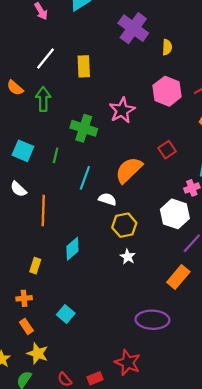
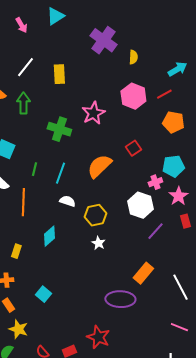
green line: (56, 155) -> (34, 169), moved
white semicircle: (107, 199) -> (67, 201), moved
orange rectangle: (178, 277) -> (143, 273), moved

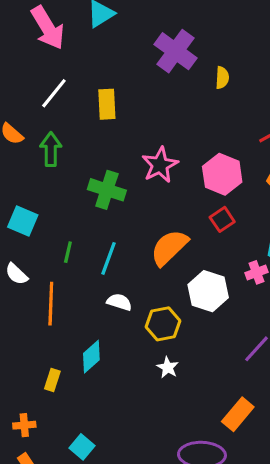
pink arrow: (21, 25) -> (48, 28), size x1.8
pink hexagon: (133, 96) -> (222, 174), moved
white hexagon: (140, 205) -> (208, 291), moved
yellow rectangle: (16, 251) -> (52, 380), moved

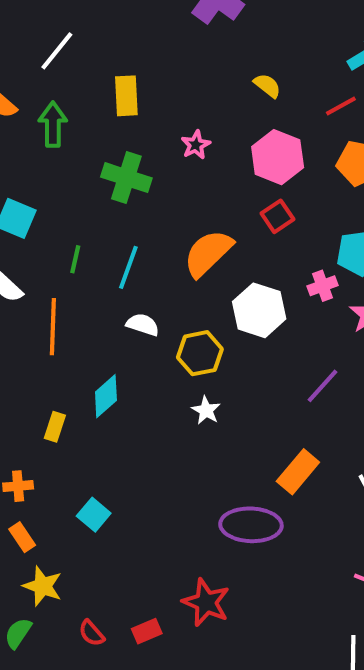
yellow semicircle: (222, 78) -> (267, 86), moved, turned -55
yellow rectangle: (107, 104) -> (126, 96), moved
pink star: (160, 165) -> (196, 145), size x0.6

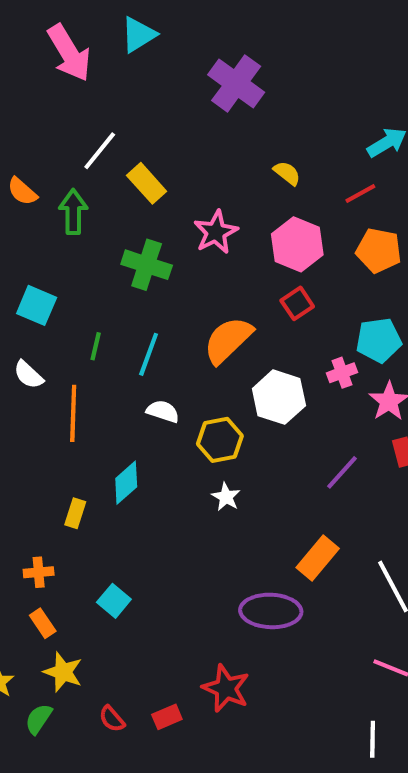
white line: (57, 51) -> (100, 151), moved
yellow rectangle: (126, 96) -> (147, 183), turned -39
pink star: (196, 145) -> (216, 232), size x1.5

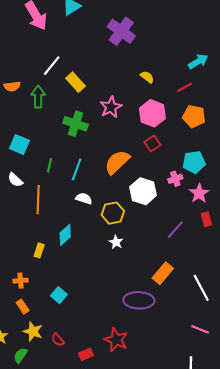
orange semicircle: (22, 191) -> (12, 86), turned -49
red semicircle: (112, 719) -> (58, 340), moved

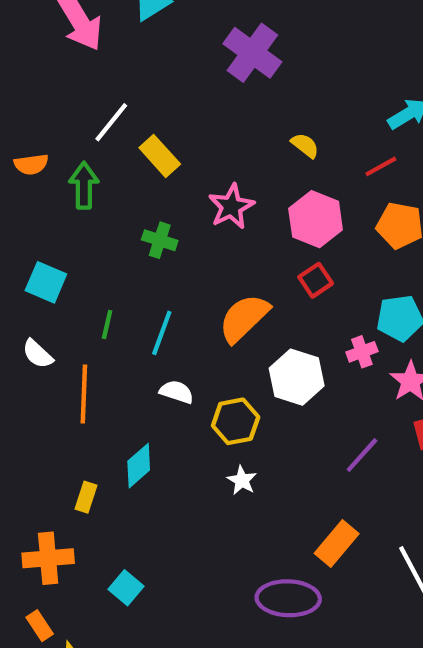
green cross: (76, 124) -> (160, 240), size x0.7
orange cross: (20, 281) -> (48, 558), size x1.6
orange rectangle: (23, 307) -> (40, 626), moved

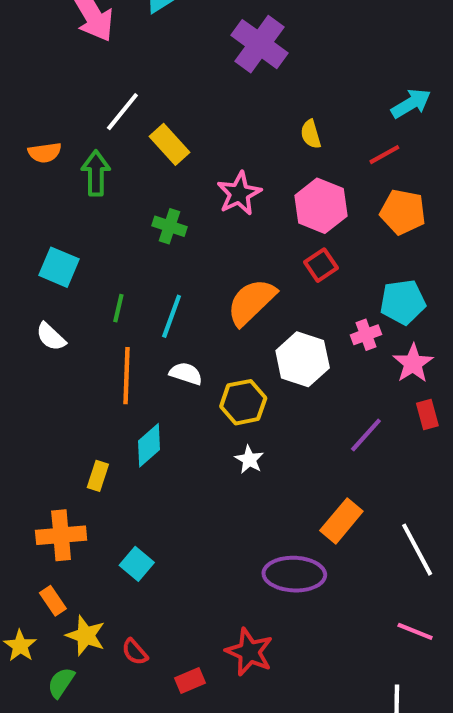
yellow semicircle: (305, 145) -> (311, 134), turned -144
orange line: (84, 394) -> (127, 376), moved

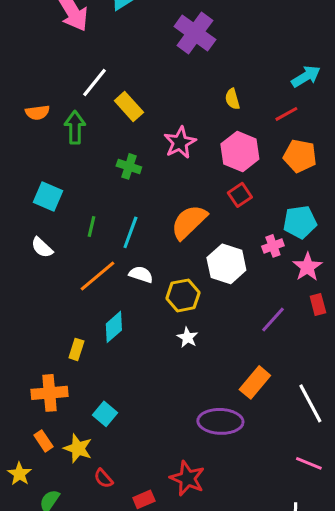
orange line: (127, 376) -> (97, 276), turned 48
yellow star: (86, 636) -> (78, 448), moved

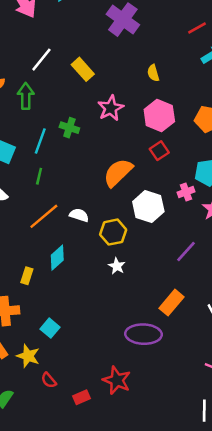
yellow rectangle: (129, 106) -> (83, 69), moved
red line: (286, 114) -> (197, 28), moved
cyan line: (130, 232) -> (40, 141), moved

